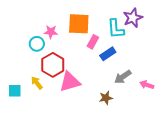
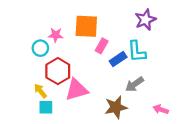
cyan L-shape: (116, 29) -> (137, 51), moved
pink arrow: (147, 85) -> (161, 109), moved
cyan square: (15, 91) -> (46, 107), moved
brown star: (106, 98) -> (116, 107), size x1.5

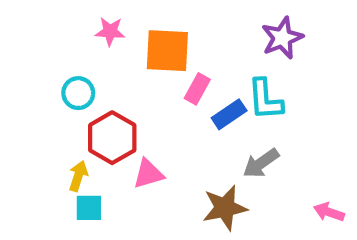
pink star: (56, 35) -> (110, 31), moved
pink triangle: (76, 90) -> (148, 174), size x0.7
yellow arrow: (40, 91) -> (78, 176), turned 56
pink arrow: (161, 109) -> (329, 212), moved

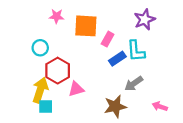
pink rectangle: (197, 89) -> (108, 39), moved
yellow arrow: (78, 176) -> (40, 90), size x1.6
pink arrow: (329, 212) -> (160, 106), moved

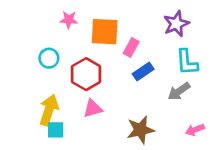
cyan L-shape: (136, 51) -> (187, 62), moved
red hexagon: (58, 71) -> (86, 74), moved
gray arrow: (134, 84) -> (179, 91), moved
pink arrow: (160, 106) -> (195, 130), turned -40

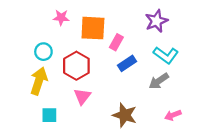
cyan L-shape: (187, 62) -> (166, 55), turned -50
pink triangle: (93, 109) -> (82, 96), turned -36
yellow arrow: (49, 110) -> (39, 81), moved
brown star: (140, 130) -> (125, 115), turned 30

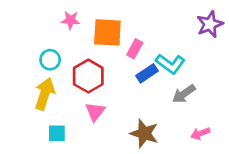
purple star: (156, 21) -> (210, 24), moved
cyan L-shape: (166, 55) -> (170, 64), moved

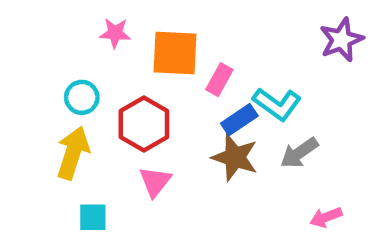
brown star: (144, 133) -> (235, 157), moved

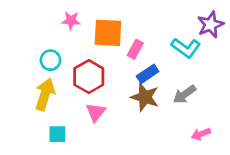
cyan L-shape: (277, 104) -> (186, 48), moved

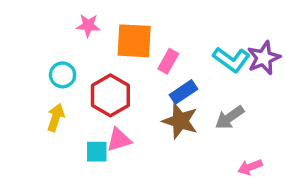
purple star: (210, 25) -> (264, 58), moved
yellow arrow: (45, 94) -> (56, 118), size x0.7
pink triangle: (96, 112) -> (119, 140), turned 35
cyan square: (57, 134) -> (97, 152), moved

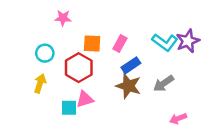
orange square: (134, 41) -> (92, 43), moved, size x0.7

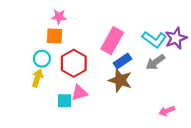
orange square: (92, 43) -> (54, 36), moved
pink rectangle: (120, 43) -> (112, 41), size x1.6
cyan circle: (45, 53) -> (42, 59), moved
gray arrow: (164, 83) -> (155, 62), moved

